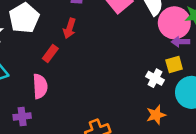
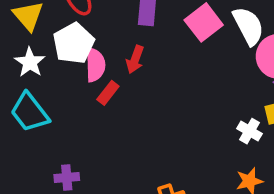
pink semicircle: (40, 86) -> (95, 65), moved

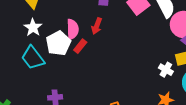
white pentagon: (74, 43) -> (58, 43), moved

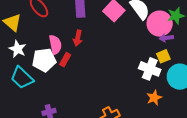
white pentagon: (58, 43) -> (44, 60), turned 30
white cross: (166, 70) -> (150, 69), size x1.5

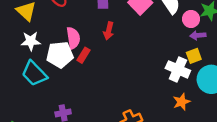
pink circle: (160, 24) -> (191, 19), size x0.6
red arrow: (78, 38) -> (109, 31), moved
white star: (18, 49) -> (31, 41), turned -30

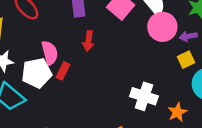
pink circle: (191, 19) -> (162, 27), moved, size x1.5
white cross: (178, 69) -> (144, 96), moved

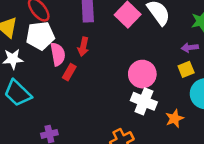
pink circle: (162, 27) -> (142, 74), moved
red arrow: (88, 41) -> (83, 47), moved
white pentagon: (37, 73) -> (40, 36), moved

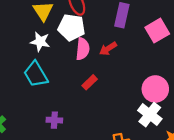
red arrow: (83, 47) -> (108, 49), turned 30
red rectangle: (69, 72) -> (90, 82), moved

